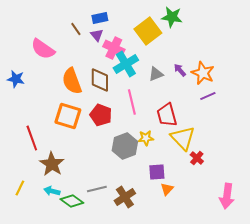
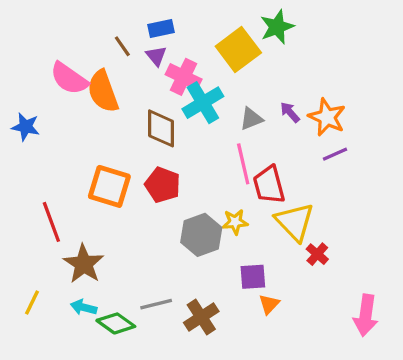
green star: (172, 17) -> (277, 27), turned -30
orange semicircle: (72, 81) -> (103, 91), moved
pink line: (132, 102) -> (243, 164), moved

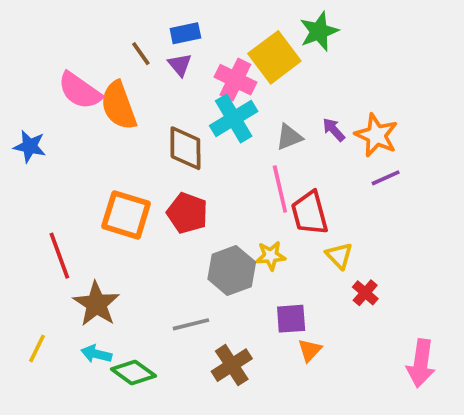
pink cross: (184, 77) -> (235, 80), moved
yellow triangle: (295, 222) -> (339, 256), size x0.6
gray line: (156, 304) -> (191, 324), moved

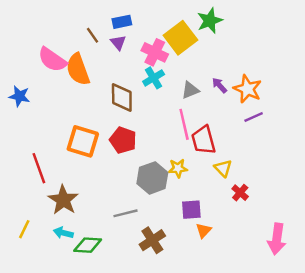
cyan cross: (234, 119) -> (154, 78), size x0.7
green diamond: (133, 372) -> (88, 245), turned -32

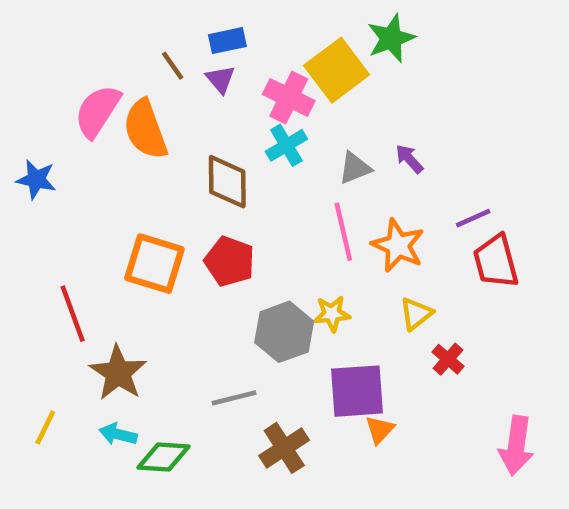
pink semicircle: (52, 60) -> (98, 111), turned 88
orange star: (247, 89) -> (398, 245), moved
red trapezoid: (204, 140) -> (496, 261), moved
yellow triangle: (223, 168) -> (416, 314), turned 36
purple square: (191, 210) -> (357, 391), size x1.5

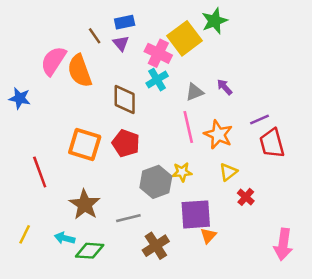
brown star: (118, 373) -> (85, 204), moved

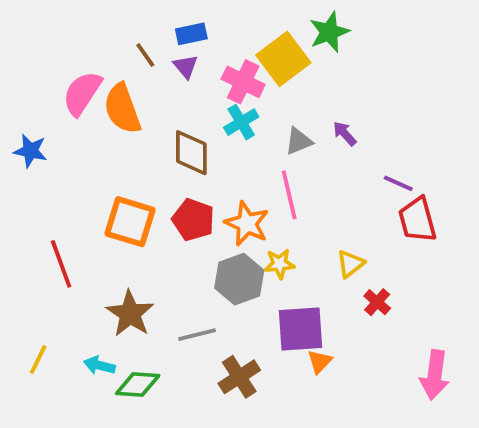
purple line: (259, 120) -> (398, 183), turned 48
orange star: (218, 135) -> (247, 224), moved

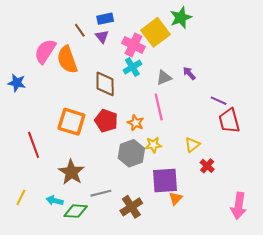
orange star: (247, 224) -> (136, 123), size x0.7
gray line: (197, 335) -> (101, 193), moved

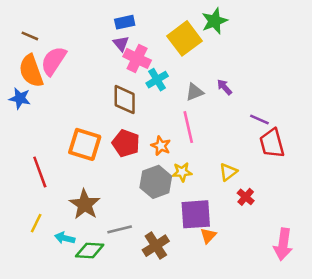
brown line: (80, 30) -> (30, 36), moved, turned -32
pink cross: (133, 45) -> (137, 58), moved
orange semicircle: (67, 60) -> (31, 71), moved
yellow line: (21, 197) -> (36, 223), moved

